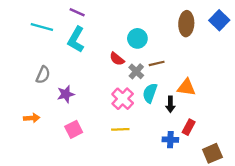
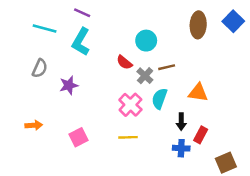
gray semicircle: (43, 75) -> (40, 68), moved
purple star: (66, 94) -> (69, 85), moved
black arrow: (170, 104) -> (181, 122), moved

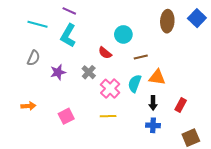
gray cross: (145, 76) -> (89, 72), moved
orange triangle: (198, 93) -> (157, 77), moved
red rectangle: (201, 135) -> (181, 105), moved

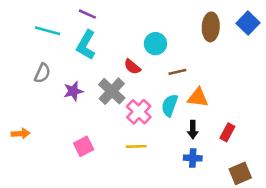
gray cross: (89, 72) -> (112, 91), size x1.5
orange arrow: (28, 106) -> (21, 134), moved

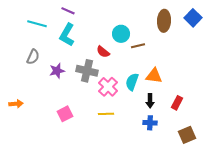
brown line: (177, 72) -> (138, 46), moved
gray cross: (112, 91) -> (87, 71), turned -30

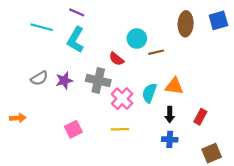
blue square: (193, 18) -> (218, 20), turned 30
gray semicircle: (33, 57) -> (39, 78), moved, turned 35

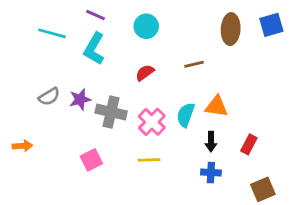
cyan circle: (137, 39) -> (146, 26), moved
red semicircle: (116, 59) -> (145, 73), turned 105
gray cross: (98, 80) -> (111, 112), moved

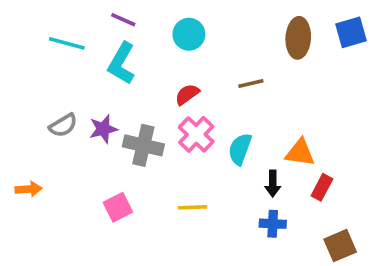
orange triangle: (217, 106) -> (300, 153), moved
pink cross: (152, 122) -> (196, 134), moved

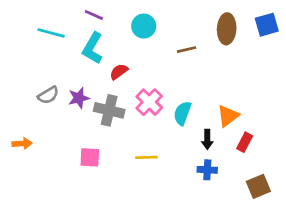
brown line: (251, 83) -> (187, 50), moved
red semicircle: (187, 94) -> (119, 72), moved
orange triangle: (300, 153) -> (228, 116), turned -45
pink square: (118, 207) -> (90, 157), turned 30

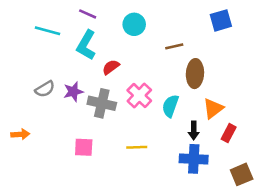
blue square: (267, 25) -> (221, 20), moved
brown ellipse: (227, 29) -> (195, 74), moved
blue cross: (207, 170) -> (194, 159), size x1.5

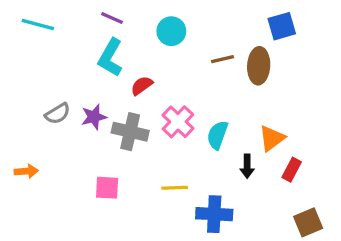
cyan line: (47, 31) -> (38, 25), moved
brown ellipse: (195, 74) -> (259, 66), moved
blue cross: (194, 159) -> (214, 214), moved

